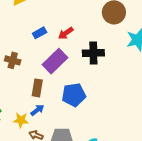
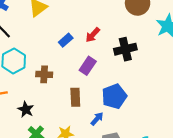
purple rectangle: (55, 61) -> (88, 66), size x0.7
blue arrow: (37, 110) -> (97, 119), moved

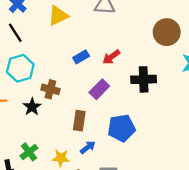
black star: (26, 109) -> (32, 107), moved
blue arrow: (97, 119) -> (88, 147), moved

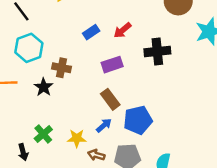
purple rectangle: (99, 89) -> (112, 65), turned 30
brown rectangle: (79, 121) -> (110, 99), moved, turned -42
blue pentagon: (121, 128) -> (138, 120), moved

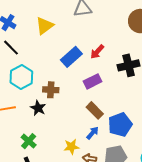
blue rectangle: (91, 32) -> (71, 57), size x1.5
green cross: (43, 134) -> (29, 141), moved

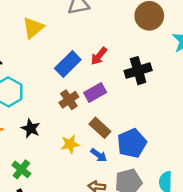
brown cross: (51, 90) -> (69, 100), moved, turned -35
blue arrow: (93, 133) -> (99, 155), turned 88
yellow star: (71, 147) -> (70, 144), moved

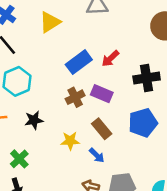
purple rectangle: (95, 92) -> (102, 94), turned 45
black star: (31, 128) -> (34, 120), turned 30
blue pentagon: (132, 143) -> (143, 123), moved

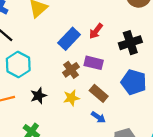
blue pentagon: (143, 123) -> (134, 82), turned -30
yellow star: (70, 141) -> (71, 98), moved

